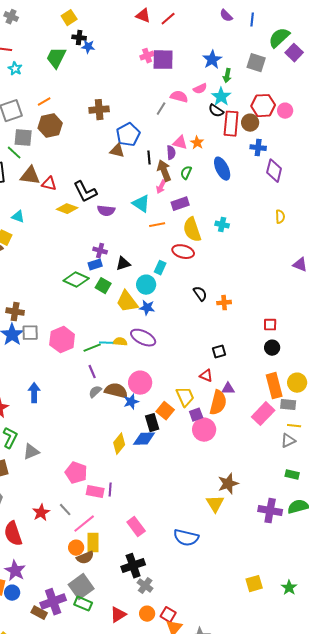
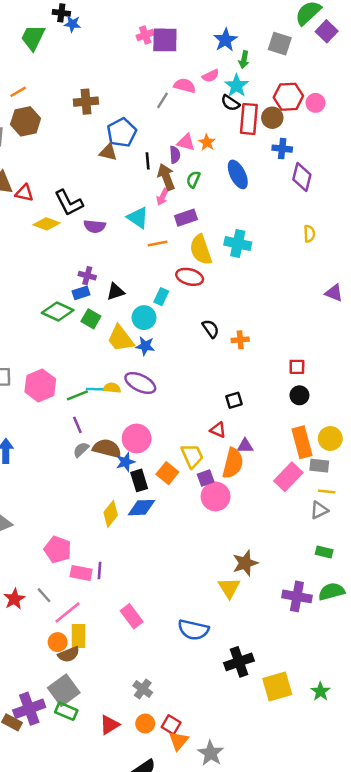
cyan cross: (222, 225) -> (238, 244), size x1.5
black rectangle: (152, 423) -> (139, 480), moved
black cross: (133, 566) -> (239, 662), moved
yellow square: (254, 584) -> (277, 687), size x1.4

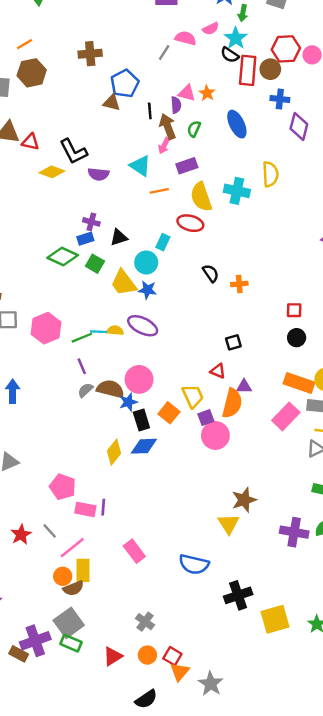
yellow semicircle: (309, 234) -> (270, 174), moved, size x1.5
orange rectangle: (302, 442) -> (299, 383), turned -56

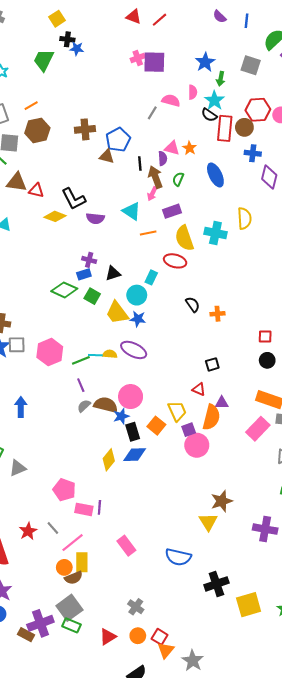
pink semicircle: (211, 29) -> (193, 92), turned -64
brown cross: (90, 54) -> (85, 129), moved

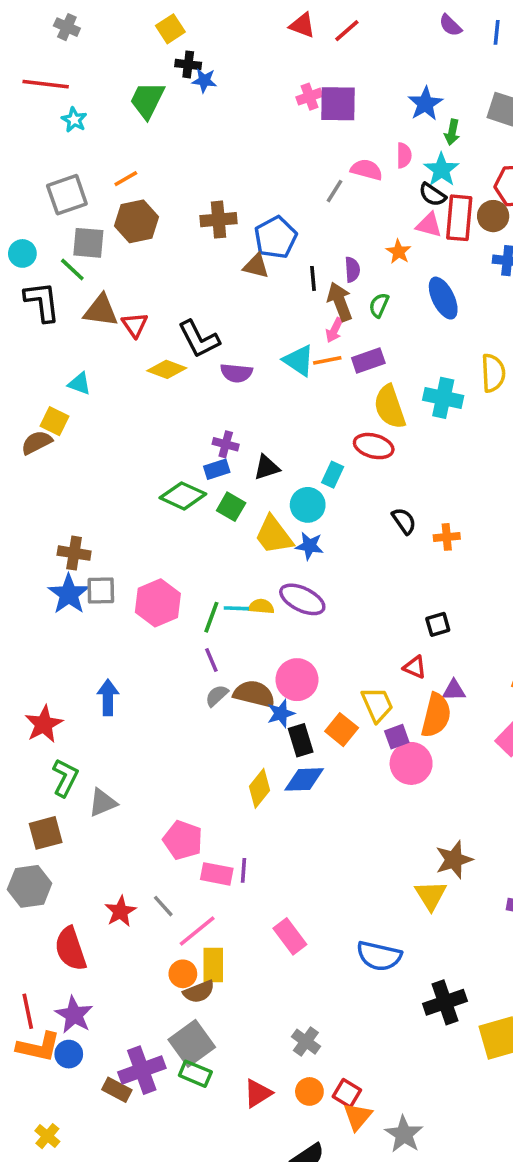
pink triangle: (172, 148) -> (429, 225), moved
red triangle: (36, 191) -> (135, 325), turned 42
orange line: (148, 233) -> (327, 360), moved
green line: (81, 360) -> (211, 617), turned -48

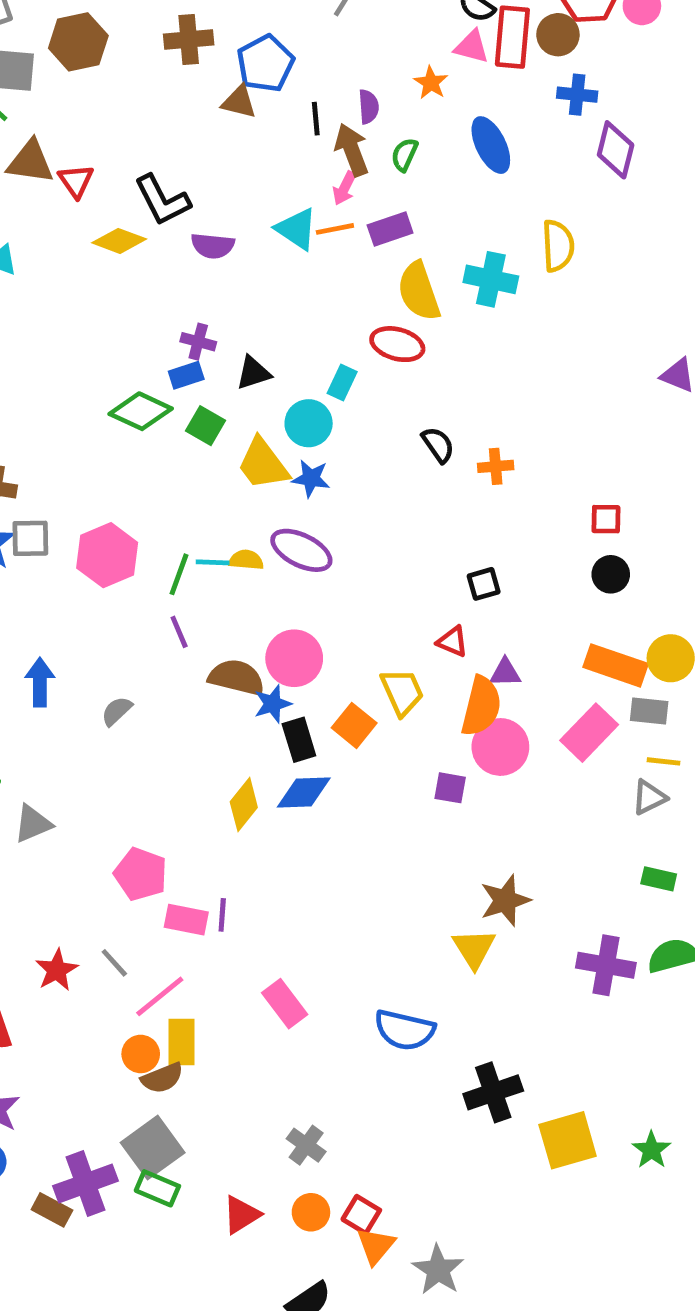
gray semicircle: (217, 696) -> (117, 711), moved
purple square: (397, 737) -> (450, 788), moved, turned 30
pink circle: (411, 763) -> (500, 747), moved

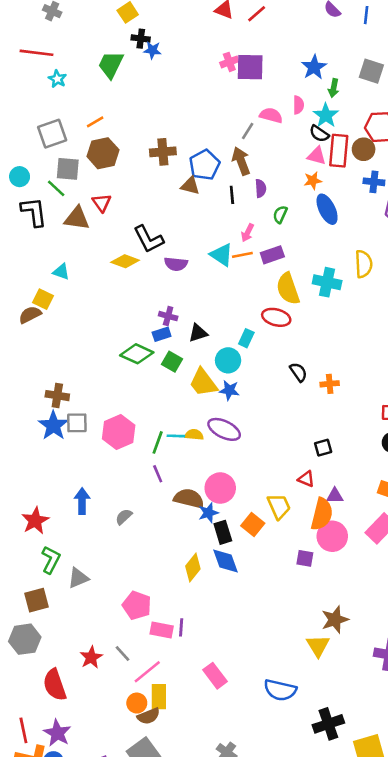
orange star: (431, 83) -> (313, 181), moved, turned 30
brown arrow: (352, 150) -> (241, 161), moved
red triangle: (76, 181) -> (102, 203), moved
blue diamond: (304, 793) -> (225, 561), turned 72

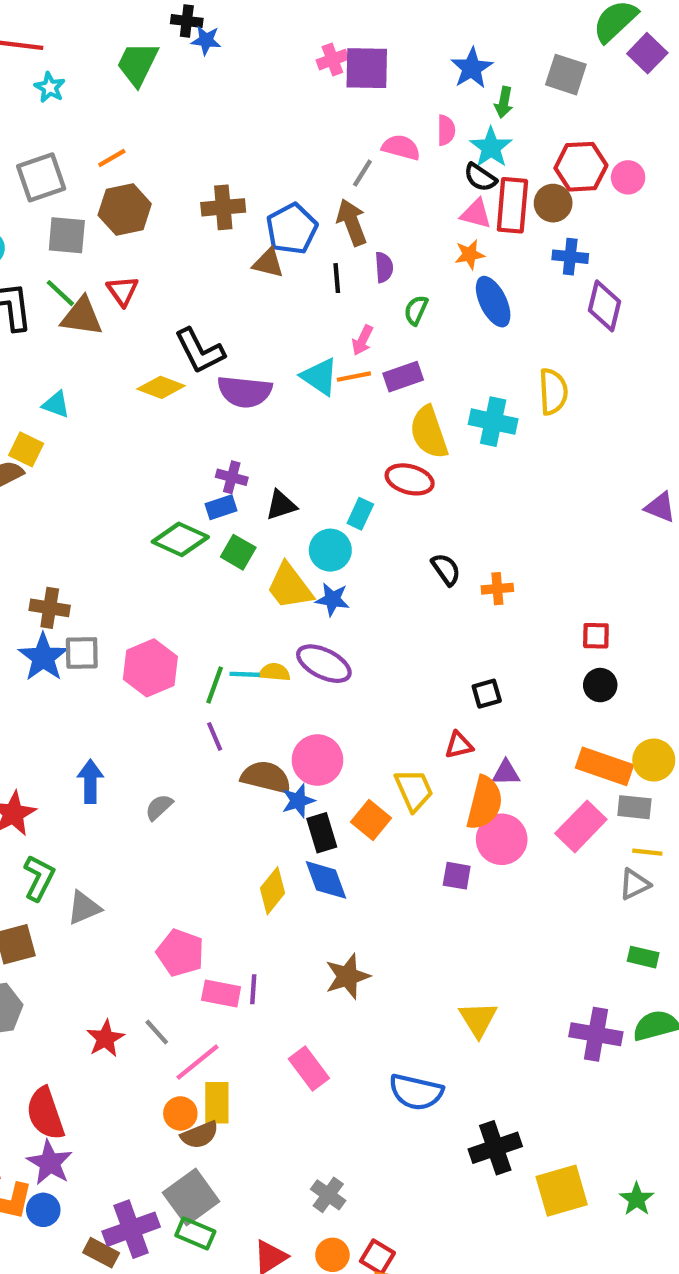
green line: (56, 188) -> (60, 293), moved
purple semicircle: (176, 264) -> (245, 392), size x1.4
red triangle: (306, 479) -> (459, 745), turned -36
brown star: (335, 620) -> (347, 976), moved
red semicircle: (55, 685) -> (45, 1113), moved

